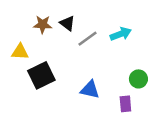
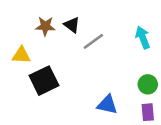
cyan arrow: (121, 34) -> (143, 38), moved, turned -90
blue triangle: (90, 90) -> (107, 105), moved
purple rectangle: (125, 104) -> (148, 112), moved

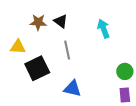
cyan arrow: (143, 38) -> (103, 29), moved
gray line: (93, 41) -> (67, 50), moved, turned -66
blue triangle: (107, 105) -> (72, 89), moved

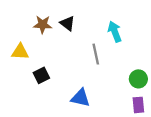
gray line: (67, 50) -> (96, 54), moved
black square: (37, 68) -> (41, 75), size x0.6

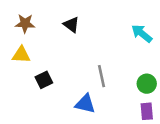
brown star: (43, 25) -> (25, 23), moved
cyan arrow: (115, 32) -> (142, 33), moved, turned -30
gray line: (96, 54) -> (102, 76), moved

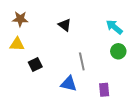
black triangle: (71, 25) -> (65, 25), moved
green circle: (147, 84) -> (118, 51), moved
purple rectangle: (147, 111) -> (104, 90), moved

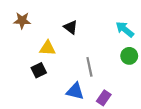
yellow triangle: (17, 44) -> (47, 48), moved
purple rectangle: (104, 90) -> (104, 98), moved, turned 40

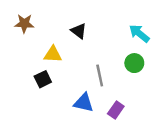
green circle: (129, 56) -> (134, 63), moved

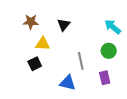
brown star: (24, 23) -> (31, 22), moved
black triangle: (79, 31) -> (64, 25), turned 32
purple rectangle: (116, 110) -> (105, 78), moved, turned -48

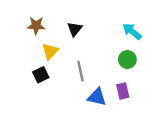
yellow triangle: (43, 44) -> (50, 51), turned -49
gray line: (81, 61) -> (81, 71), moved
blue triangle: (68, 83) -> (97, 97), moved

